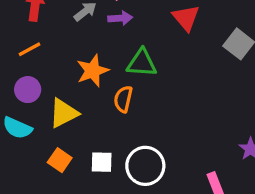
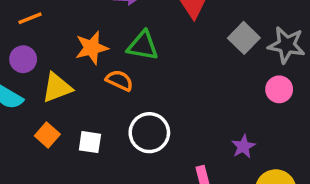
orange semicircle: (123, 99) -> (119, 80), turned 96
white circle: (145, 166) -> (149, 133), moved

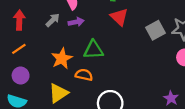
gray square: (244, 38) -> (156, 30), turned 30
yellow triangle: (57, 88) -> (58, 93), moved

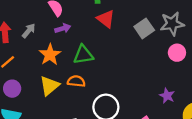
gray arrow: (53, 20) -> (29, 31), moved
orange star: (62, 58) -> (50, 55), moved
yellow triangle: (58, 93) -> (49, 86), moved

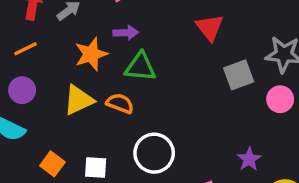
red triangle: (106, 19) -> (210, 27), moved
purple arrow: (63, 28) -> (126, 33), moved
gray square: (144, 28) -> (239, 75), moved

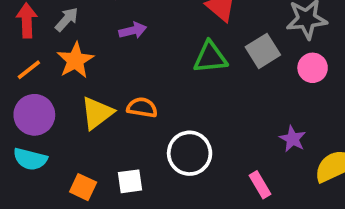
orange star: (91, 54) -> (75, 60), moved
green triangle: (140, 67) -> (210, 57), moved
purple circle: (22, 90) -> (34, 115), size x1.4

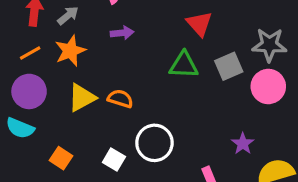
pink circle: (313, 68) -> (268, 86), size x1.4
white square: (130, 181) -> (114, 159), moved, turned 30

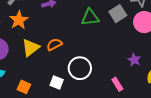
orange semicircle: (120, 99) -> (54, 44), turned -35

